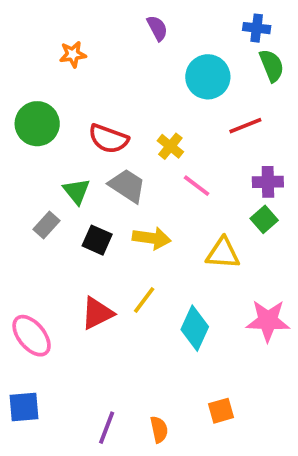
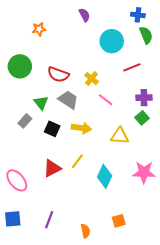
purple line: (107, 428) -> (49, 220), moved

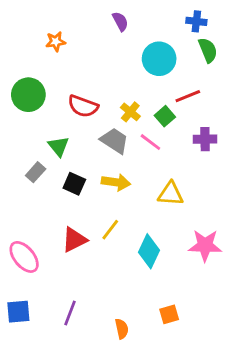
gray trapezoid: (68, 100) -> (115, 141), moved
green square: (142, 118) -> (165, 116), moved

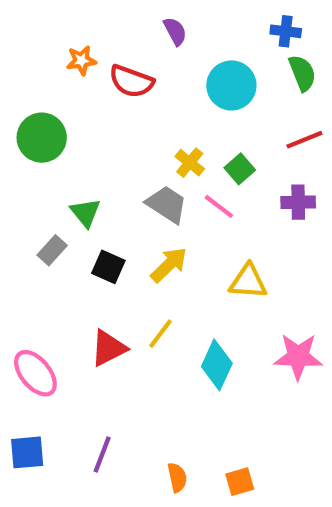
red line: (188, 96) -> (304, 140), moved
red semicircle: (83, 106) -> (131, 81), moved
yellow arrow: (116, 182) -> (169, 265), turned -52
orange square: (169, 314) -> (240, 482), moved

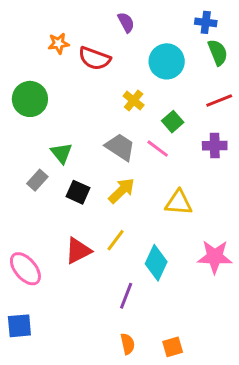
yellow cross: (190, 163) -> (134, 100), moved
purple line: (102, 455) -> (126, 296), moved

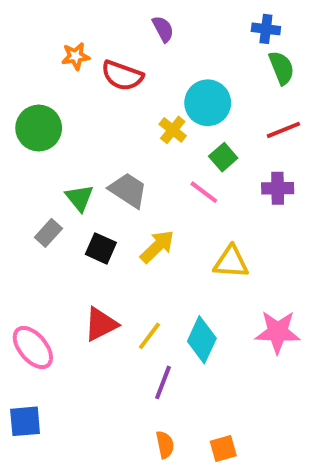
cyan circle: (167, 61) -> (208, 103), moved
gray trapezoid: (120, 147) -> (128, 190), moved
yellow line: (116, 240) -> (149, 336), moved

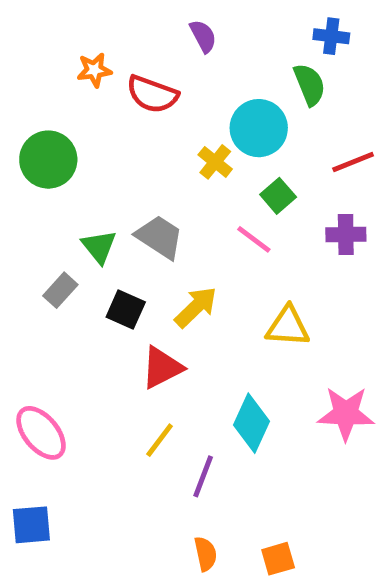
green semicircle: (281, 68) -> (310, 85), moved
red triangle: (101, 324) -> (162, 368), moved
yellow line: (149, 336) -> (160, 440), moved

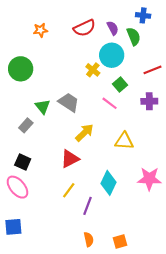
purple semicircle: (203, 36) -> (113, 28), moved
red semicircle: (152, 94) -> (84, 28), moved, turned -45
black square: (126, 310) -> (23, 162), moved

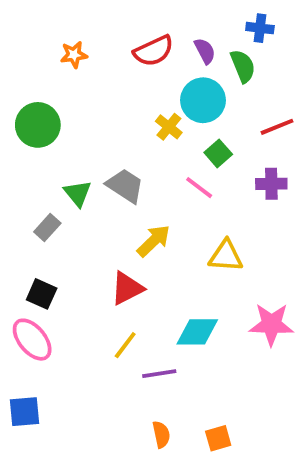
cyan diamond: (109, 183) -> (197, 332), turned 65
purple line: (88, 206) -> (159, 374), turned 60

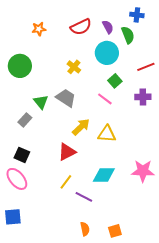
yellow cross: (169, 127) -> (74, 67), moved
yellow triangle: (226, 256) -> (107, 134), moved
purple line: (159, 374) -> (84, 197), turned 36

